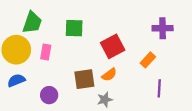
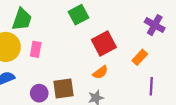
green square: (74, 28) -> (78, 15), moved, turned -30
purple cross: (163, 28) -> (155, 25), turned 30
brown square: (84, 79) -> (63, 89), moved

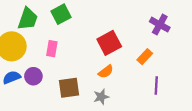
green square: (78, 15) -> (61, 14), moved
pink rectangle: (36, 49) -> (52, 49), moved
purple circle: (39, 93) -> (33, 76), moved

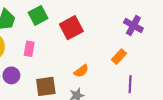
red square: (109, 43) -> (71, 28), moved

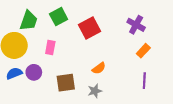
purple cross: (133, 25) -> (136, 25), moved
orange rectangle: (119, 57) -> (143, 51), moved

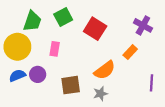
red square: (90, 28) -> (95, 29), turned -30
orange rectangle: (143, 51) -> (130, 52), moved
orange semicircle: (99, 68) -> (105, 70), size x1.5

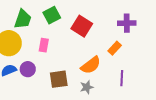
purple cross: (143, 25) -> (127, 23), turned -30
purple line: (152, 83) -> (122, 78), moved

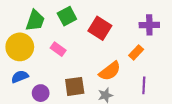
pink rectangle: (44, 45) -> (58, 49), turned -64
purple circle: (28, 69) -> (41, 93), moved

